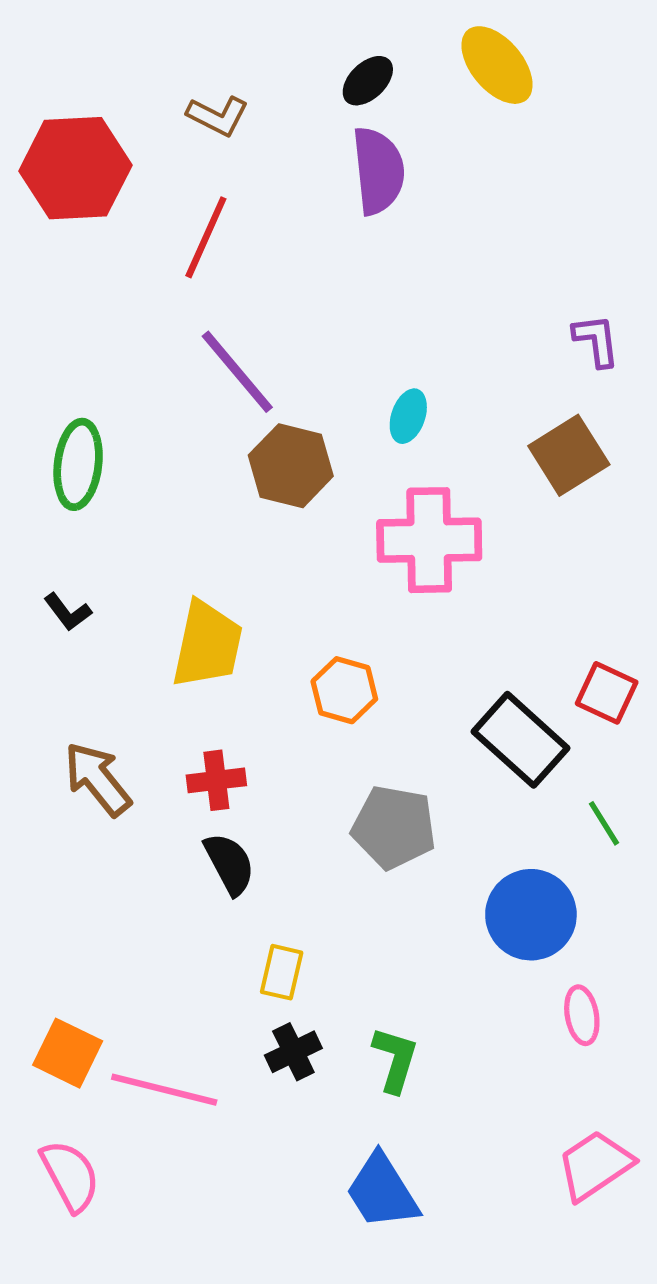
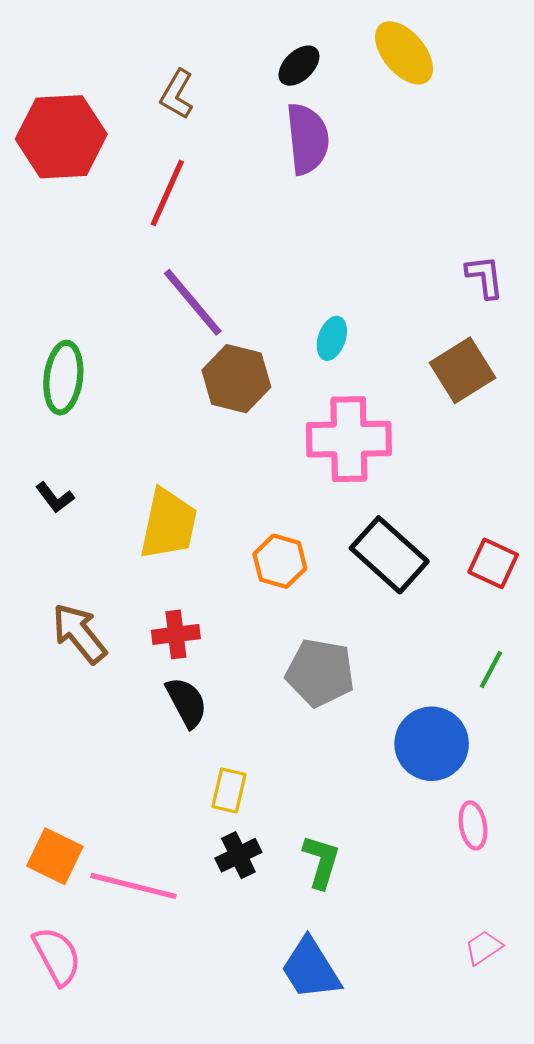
brown L-shape: (218, 116) -> (177, 94), turned 93
black rectangle: (521, 740) -> (389, 555), moved
green line: (604, 823) -> (491, 669), turned 60
pink trapezoid: (595, 1165) -> (484, 948), size x0.6

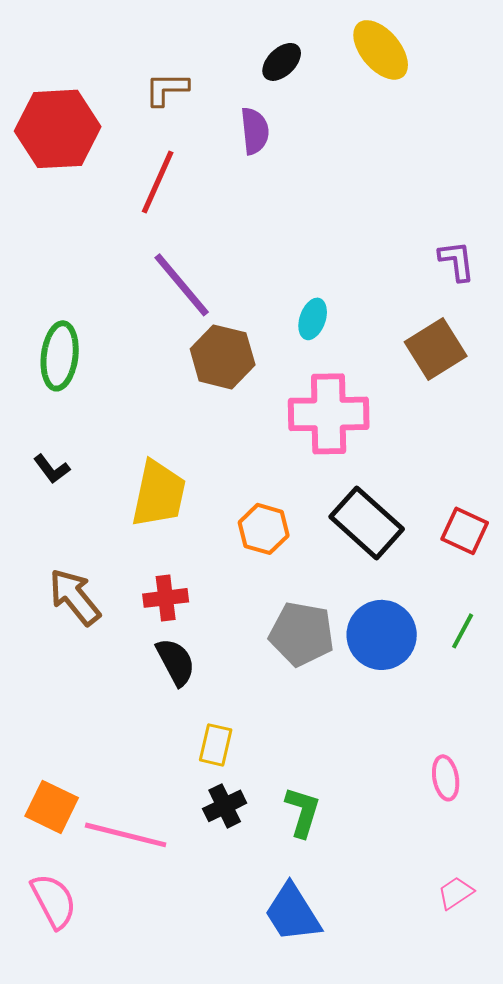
brown L-shape: (177, 94) -> (167, 89), turned 60
purple semicircle: (307, 139) -> (255, 131), moved, size x0.7
blue circle: (432, 744) -> (382, 635), moved

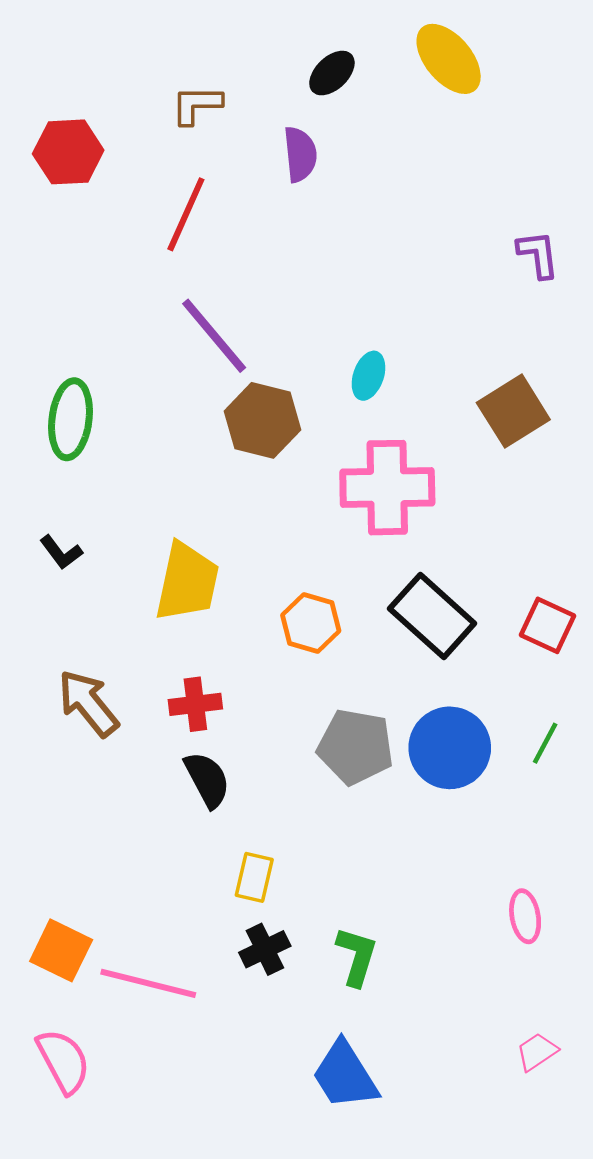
red hexagon: (58, 129) -> (68, 152), size x0.7
purple L-shape: (457, 261) -> (538, 254), moved

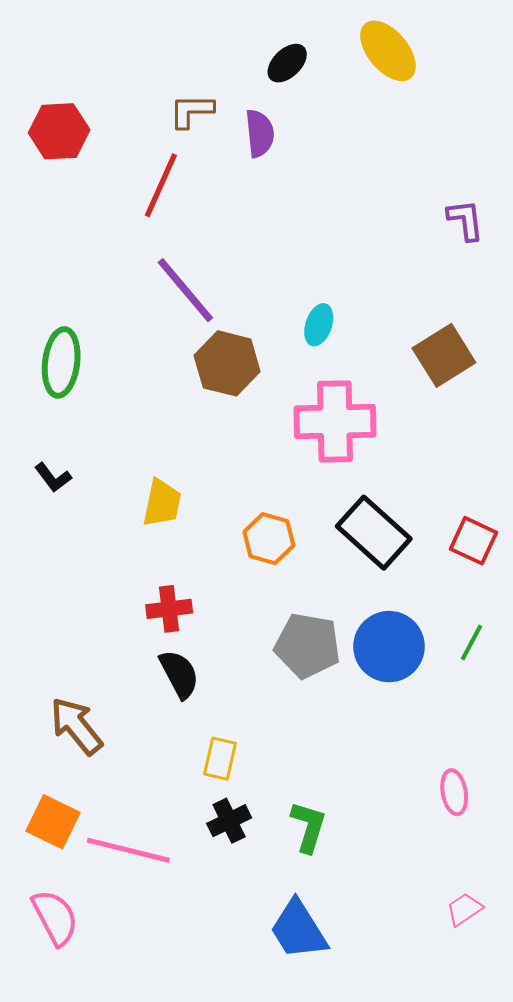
brown L-shape: (197, 105) -> (191, 111), moved
yellow trapezoid: (187, 582) -> (162, 503), size x0.7
brown arrow: (88, 703) -> (76, 726), moved

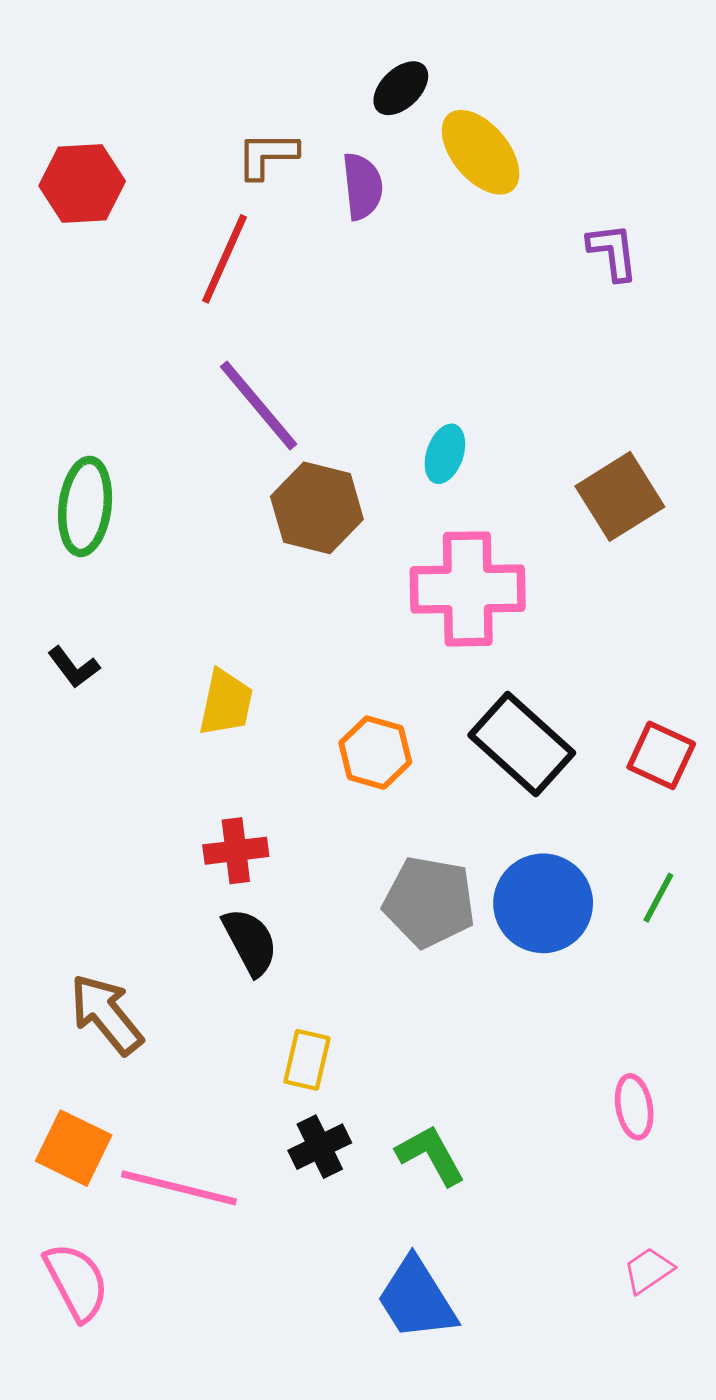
yellow ellipse: (388, 51) -> (481, 152), moved
purple L-shape: (465, 220) -> (613, 252), moved
green L-shape: (309, 827) -> (431, 1155), turned -46

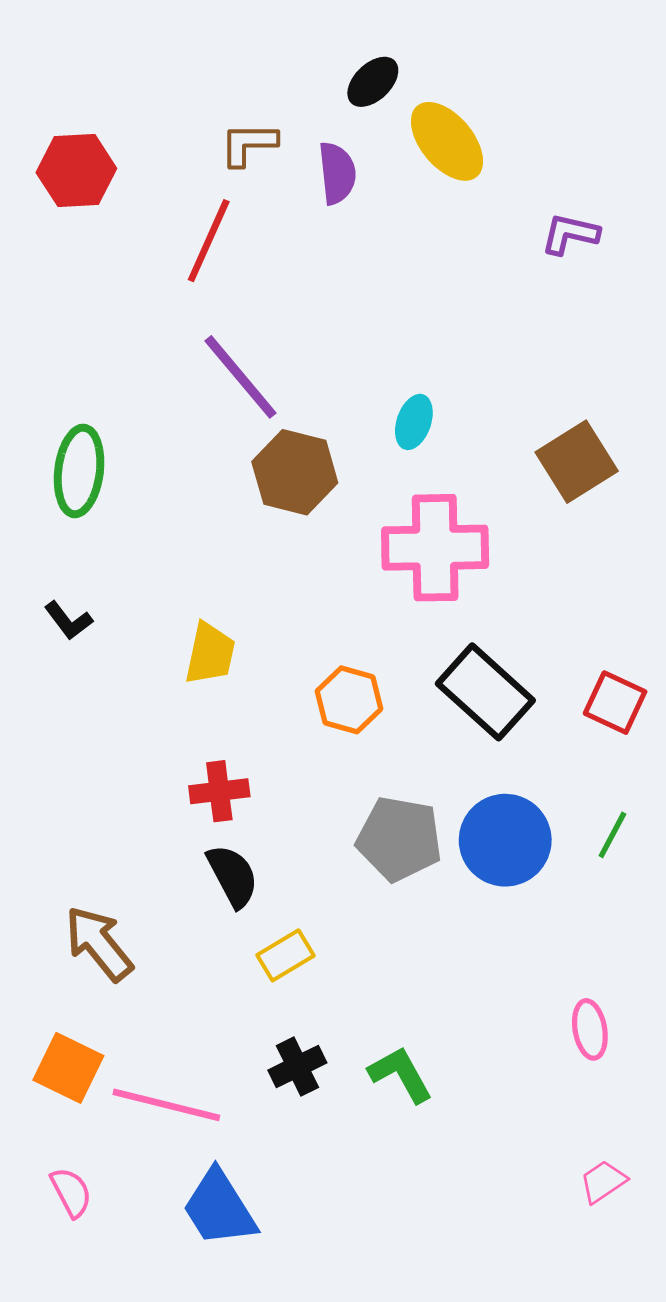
purple L-shape: (613, 252) -> (570, 234), turned -70
yellow rectangle: (307, 1060) -> (285, 955), moved, turned 46
pink semicircle: (76, 1282) -> (71, 1192), size x0.7
blue trapezoid: (416, 1299) -> (219, 1208), moved

